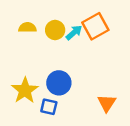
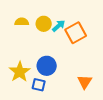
orange square: (95, 26) -> (76, 33), moved

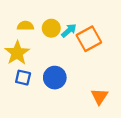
yellow star: (20, 72) -> (17, 53), moved
blue square: (39, 85) -> (23, 78), moved

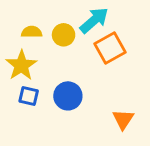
cyan arrow: (69, 31) -> (94, 20), moved, size x1.5

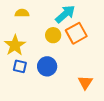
yellow semicircle: (32, 32) -> (22, 13), moved
yellow circle: (64, 35) -> (53, 35), moved

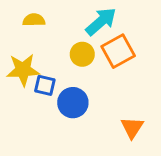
yellow star: (15, 45) -> (23, 70), turned 30
blue square: (20, 66) -> (45, 85), moved

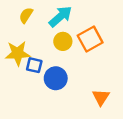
yellow semicircle: (34, 20) -> (26, 15), turned -56
cyan arrow: (101, 21) -> (60, 16), moved

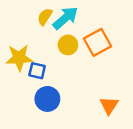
yellow semicircle: (26, 15) -> (45, 17), moved
blue circle: (56, 78) -> (47, 99), moved

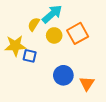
yellow semicircle: (45, 17) -> (34, 24), moved
blue circle: (47, 99) -> (63, 75), moved

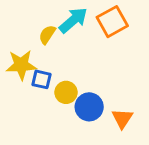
orange square: (78, 33) -> (112, 22), moved
yellow circle: (54, 35) -> (66, 92), moved

